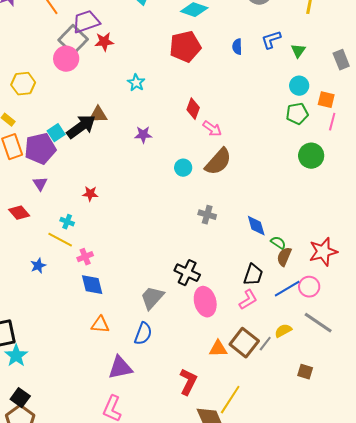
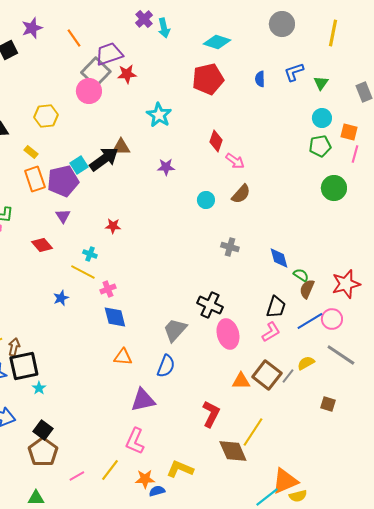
cyan star: (136, 83) -> (159, 115), size x1.4
brown semicircle: (218, 162) -> (241, 194), size x0.7
cyan star: (16, 356) -> (39, 388), size x0.6

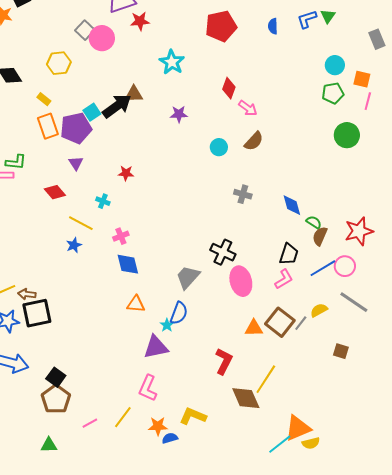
gray square: (96, 72) -> (85, 30), moved, size x0.7
green triangle: (321, 83) -> (328, 16), moved
yellow line: (83, 272) -> (81, 223), moved
brown arrow: (14, 347) -> (27, 294), turned -96
cyan star: (39, 388) -> (167, 325), moved

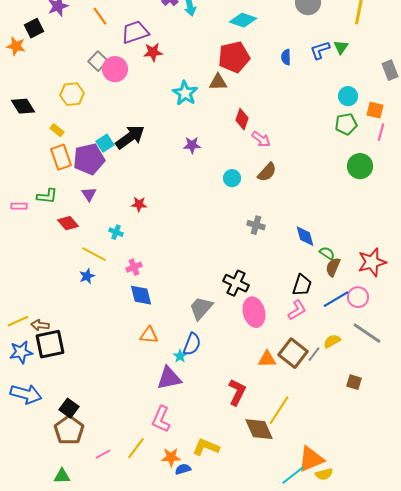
brown triangle: (134, 94) -> (218, 82), moved
green L-shape: (16, 162) -> (47, 196), moved

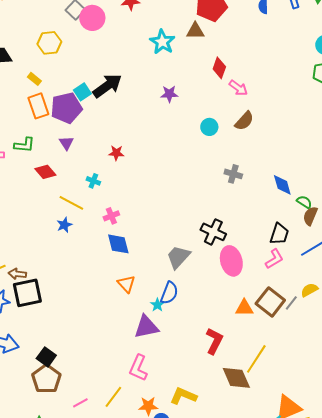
orange triangle: (149, 335) -> (126, 284), turned 42

